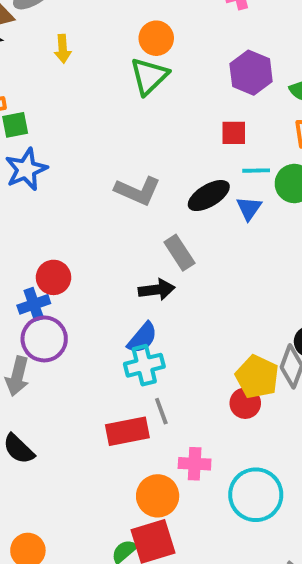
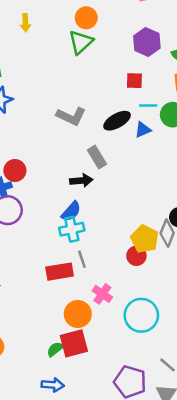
blue triangle: (249, 208) -> (143, 130), turned 30
pink cross: (195, 464) -> (102, 294), turned 30

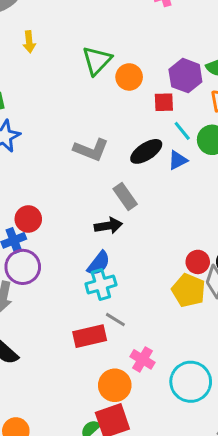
orange circle: (86, 18) -> (129, 77), moved
purple hexagon: (147, 42) -> (185, 76), moved
cyan line: (148, 105) -> (182, 131), turned 54
red circle: (136, 256) -> (198, 262), moved
gray line: (82, 259) -> (115, 320), turned -36

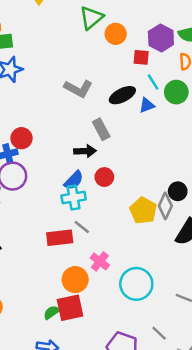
red circle: (198, 262) -> (104, 177), moved

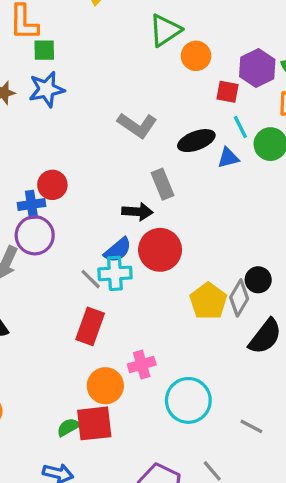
red circle: (104, 177) -> (160, 250), size x1.6
gray line: (82, 227) -> (91, 279), moved
red rectangle: (60, 238) -> (90, 326), turned -70
pink cross: (100, 261) -> (142, 365), turned 30

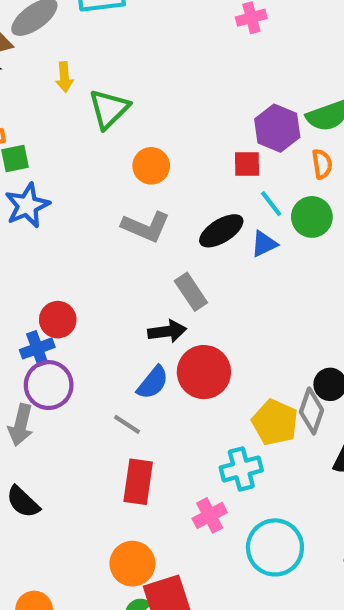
green triangle: (165, 30) -> (109, 109), moved
orange circle: (196, 56) -> (151, 166), moved
cyan cross: (115, 273) -> (241, 469), moved
orange circle: (105, 386) -> (132, 564), moved

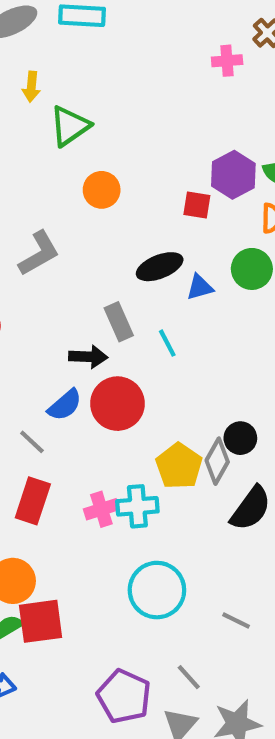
cyan line: (271, 204) -> (167, 343), moved
gray L-shape: (146, 227) -> (39, 253), moved, turned -63
pink cross: (210, 515) -> (101, 509), moved

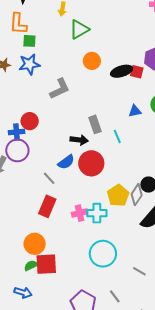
black ellipse: (160, 267) -> (122, 71), moved

